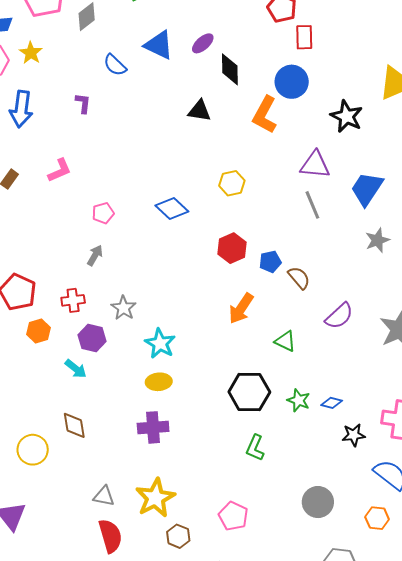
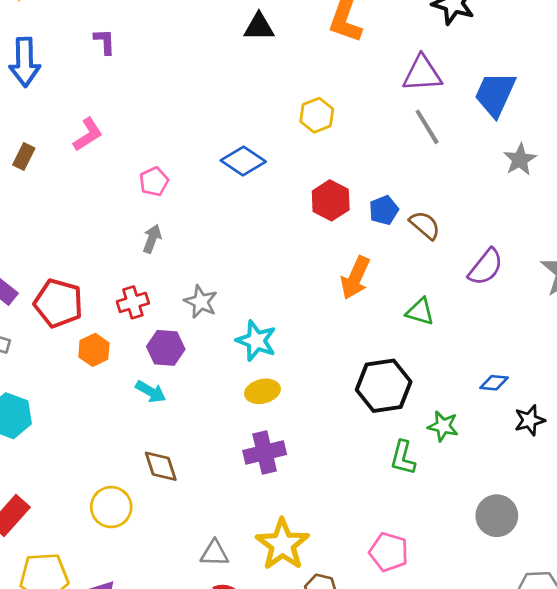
green star: (299, 400) -> (443, 426), moved

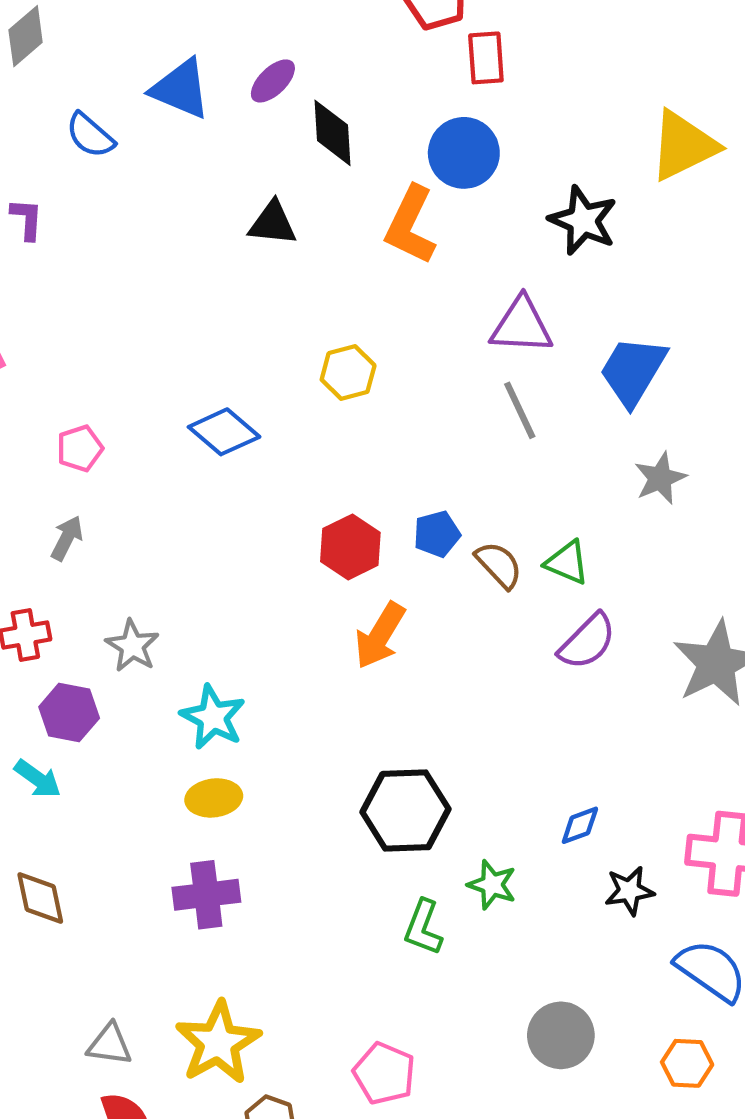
red hexagon: (331, 200) -> (350, 547), moved
green triangle: (420, 312) -> (567, 563), moved
blue diamond: (494, 383) -> (580, 825), turned -32

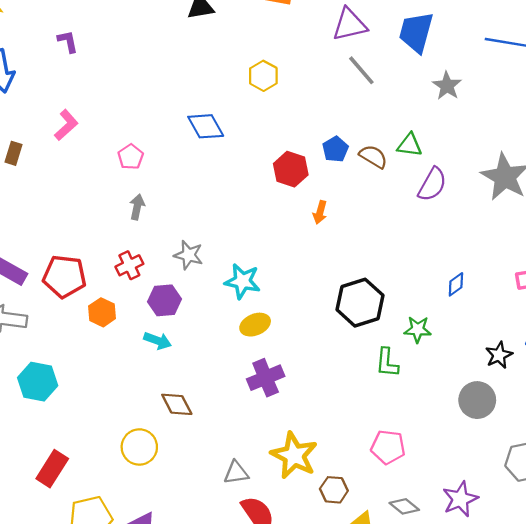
blue diamond: (224, 432) -> (206, 126), turned 36
orange arrow: (380, 635) -> (320, 212), size x0.6
black star: (629, 891) -> (499, 355), moved

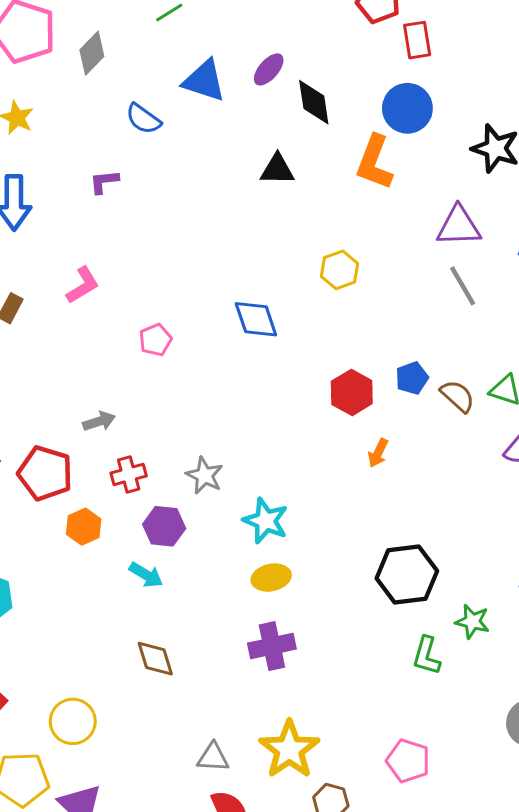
purple L-shape: (68, 41) -> (104, 182), turned -95
gray arrow: (137, 207) -> (99, 421), moved, turned 50
yellow circle: (139, 447) -> (73, 721), moved

